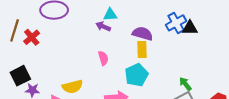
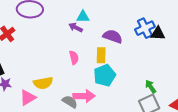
yellow rectangle: (142, 49) -> (101, 55), moved

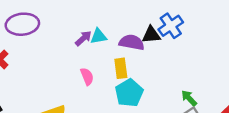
cyan triangle: (83, 17) -> (99, 36), moved
purple arrow: (76, 27) -> (83, 38), turned 120
black triangle: (158, 33) -> (151, 35), moved

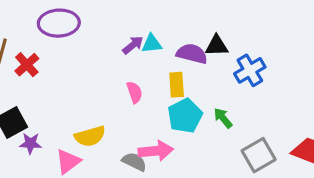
blue cross: (171, 26) -> (250, 70), moved
green arrow: (189, 98) -> (223, 118), moved

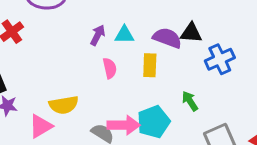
cyan triangle: (152, 44) -> (124, 35), moved
purple arrow: (133, 45) -> (98, 35), moved, turned -30
cyan pentagon: (185, 116) -> (153, 122), moved

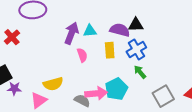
purple arrow: (98, 35) -> (71, 33), size x1.5
blue cross: (220, 59) -> (136, 49), moved

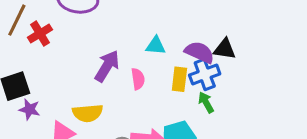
purple arrow: (71, 33) -> (107, 66), moved
blue cross: (136, 49) -> (205, 74), moved
green arrow: (140, 72) -> (206, 102), moved

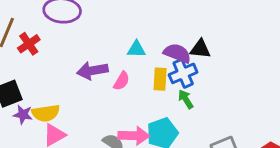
purple arrow: (107, 66) -> (92, 71), turned -128
pink semicircle: (138, 79) -> (122, 81), turned 42
yellow semicircle: (88, 113) -> (46, 113), moved

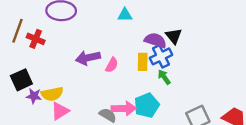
red cross: (29, 44) -> (36, 39), turned -30
cyan triangle: (136, 49) -> (125, 15), moved
black triangle: (200, 49) -> (174, 36), turned 48

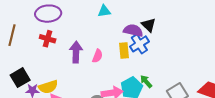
red cross: (36, 39) -> (48, 39), moved
purple arrow: (88, 58) -> (76, 52), turned 110
green arrow: (164, 77) -> (146, 81), moved

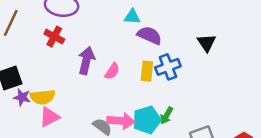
black triangle: (149, 25) -> (207, 43), moved
purple semicircle: (133, 30) -> (149, 35), moved
green arrow: (146, 81) -> (166, 116), turned -120

